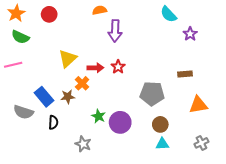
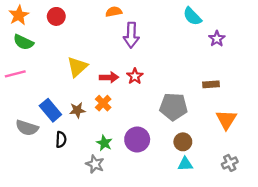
orange cross: (82, 83) -> (103, 103), moved
orange triangle: (198, 105) -> (226, 120), turned -48
green star: (99, 116) -> (104, 143), moved

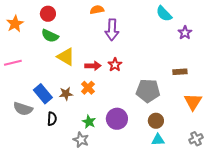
orange star: (19, 15) -> (15, 24), moved
green semicircle: (23, 42) -> (50, 36), moved
yellow triangle: (77, 67) -> (66, 57), turned -48

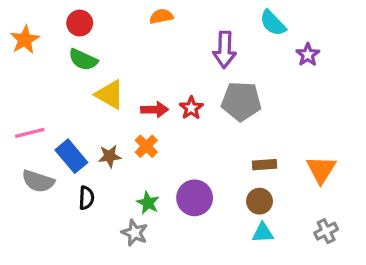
purple arrow: (112, 30) -> (225, 50), moved
pink line: (13, 63) -> (30, 133), moved
brown rectangle: (180, 72) -> (264, 165), moved
gray pentagon: (148, 91) -> (241, 101), moved

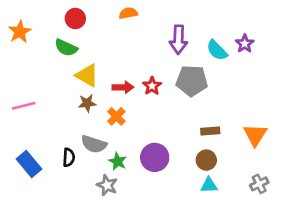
red circle: (80, 23) -> (75, 18), moved
cyan semicircle: (273, 23) -> (217, 50), moved
blue rectangle: (71, 156) -> (29, 164), moved
brown star: (110, 156) -> (87, 103), moved
gray semicircle: (38, 181) -> (94, 144), moved

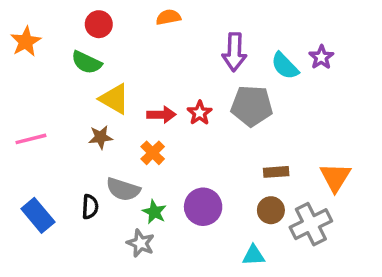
brown star: (87, 103) -> (101, 137), moved
gray cross: (259, 184) -> (311, 224), moved, size x1.6
cyan triangle: (209, 185) -> (254, 255), moved

